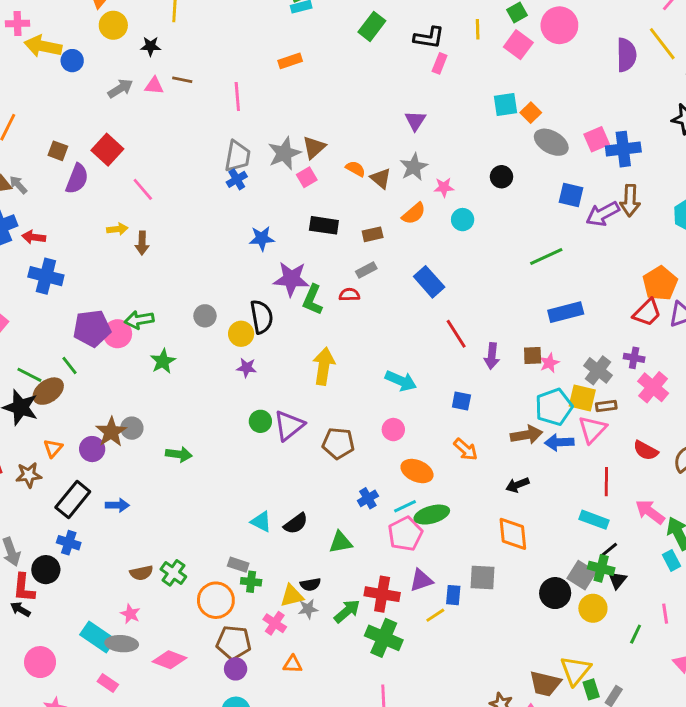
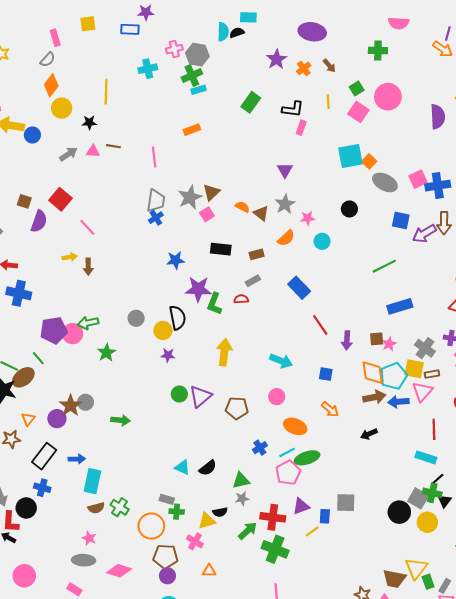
cyan square: (505, 104) -> (350, 156), size x1.4
orange diamond: (513, 534) -> (373, 373), moved
gray star: (308, 609) -> (242, 499), moved
cyan rectangle: (98, 637) -> (92, 481), moved, turned 70

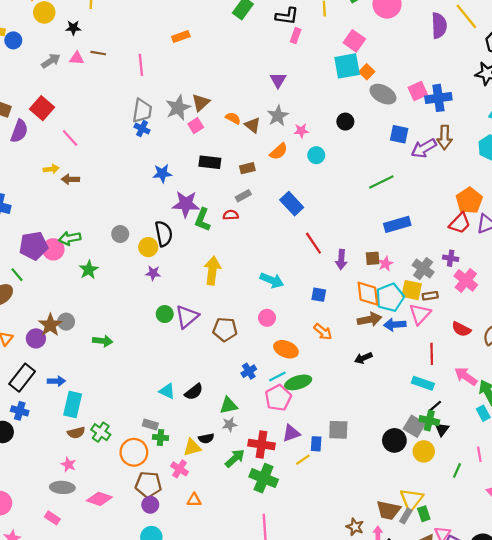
pink square: (358, 112) -> (354, 41), moved
blue cross: (156, 218) -> (142, 129), turned -32
brown arrow: (88, 267) -> (70, 179), turned 91
gray rectangle: (445, 586) -> (406, 516), moved

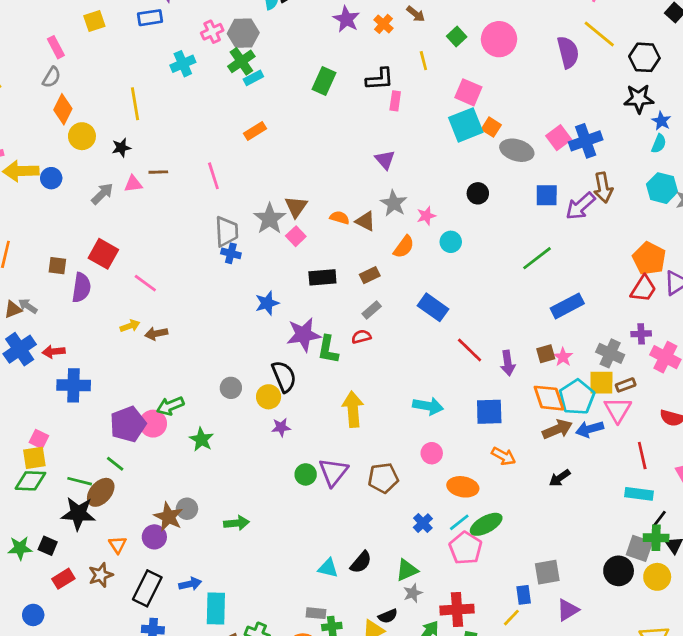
blue square: (319, 295) -> (489, 412), size x1.5
purple triangle: (291, 433) -> (568, 610), moved

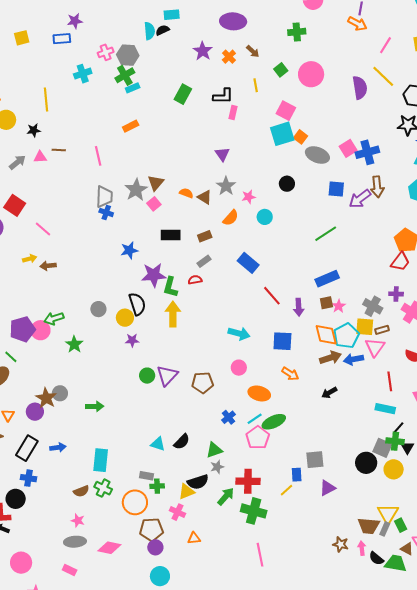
blue rectangle: (567, 306) -> (327, 279), moved
yellow arrow: (353, 409) -> (173, 314), moved
cyan rectangle: (216, 608) -> (101, 460), moved
black semicircle: (388, 616) -> (198, 482), size x1.5

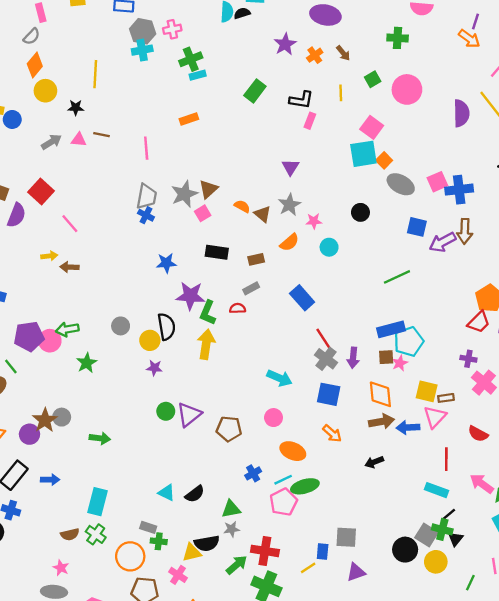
gray hexagon: (128, 55) -> (143, 31), moved
gray cross: (373, 306) -> (326, 359), moved
cyan pentagon: (346, 336) -> (409, 342), moved

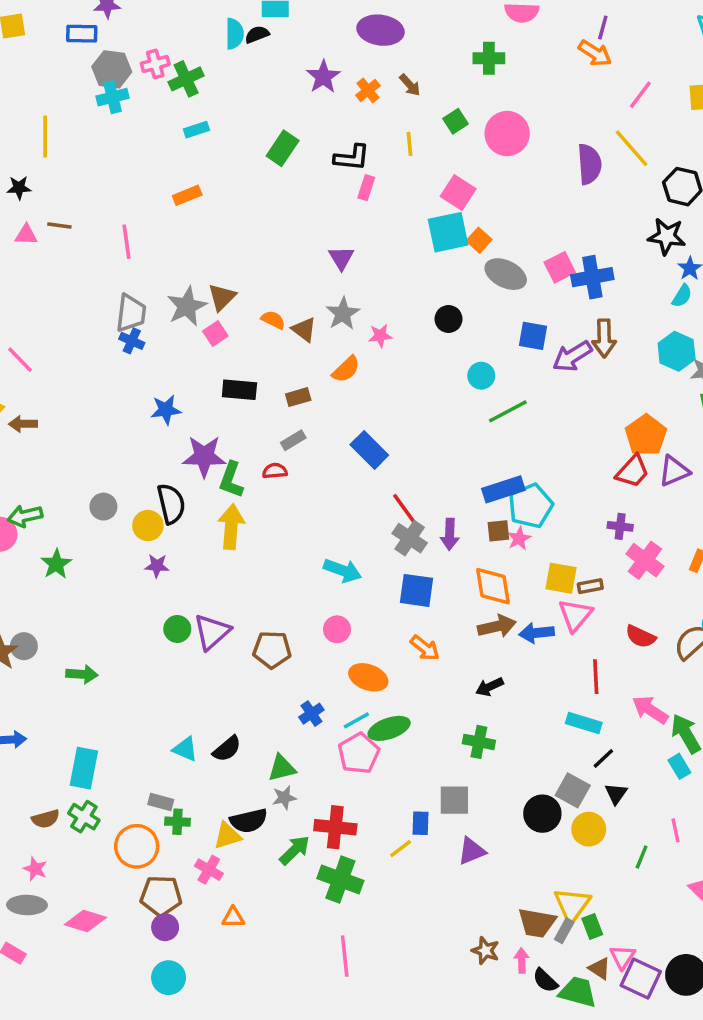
green cross: (191, 59) -> (186, 79), moved
cyan circle: (329, 247) -> (481, 376), moved
green cross: (442, 529) -> (479, 742), moved

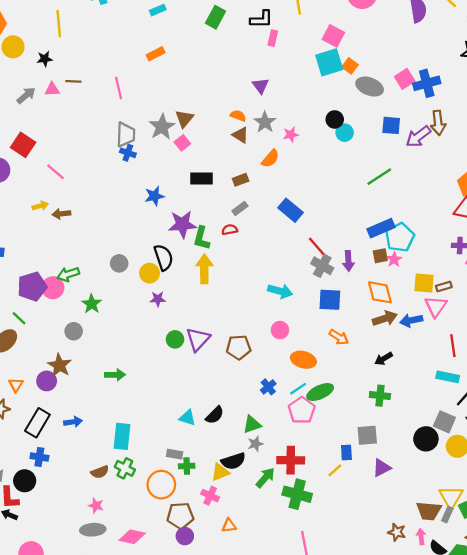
orange semicircle: (273, 320) -> (238, 116), moved
cyan circle: (481, 376) -> (345, 133), moved
gray circle: (24, 646) -> (74, 331), moved

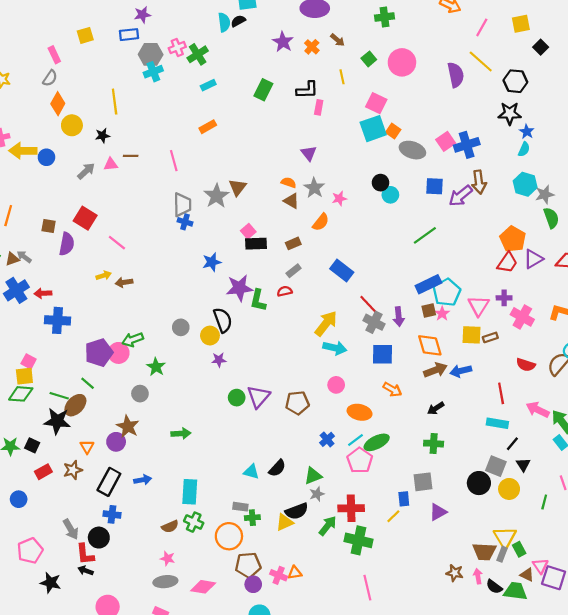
pink square: (182, 143) -> (248, 231), moved
yellow arrow: (204, 269) -> (326, 323), moved, turned 40
pink triangle: (436, 306) -> (479, 306), moved
pink cross: (210, 496) -> (279, 575), moved

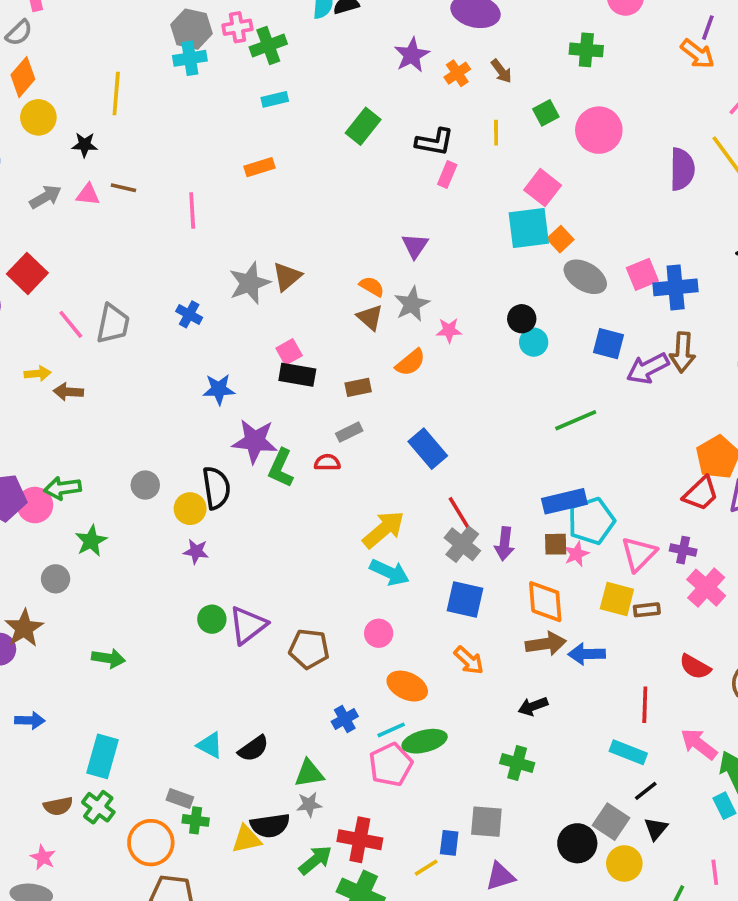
gray trapezoid: (182, 205) -> (113, 324), moved

